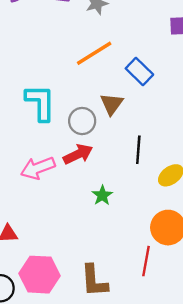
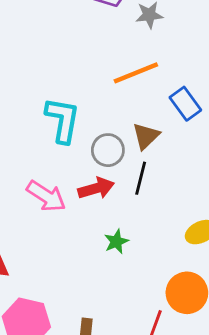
black line: (138, 150) -> (141, 178), moved
pink arrow: (38, 168) -> (46, 196), turned -136

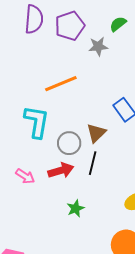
orange line: (136, 73) -> (61, 84), moved
pink arrow: (46, 196) -> (25, 176), size x0.7

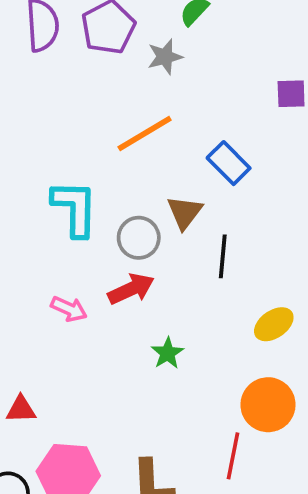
orange line: (61, 84) -> (145, 133), moved
black line: (93, 163) -> (223, 256), moved

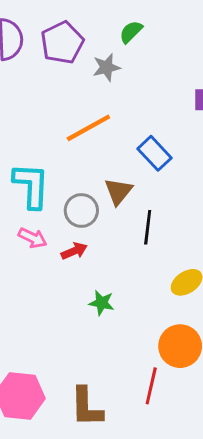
red arrow: (131, 289) -> (74, 251), size x0.7
pink arrow: (69, 309) -> (32, 238), moved
green star: (168, 353) -> (102, 303), turned -30

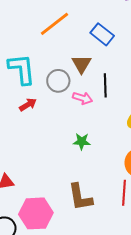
pink arrow: (32, 238) -> (83, 98), moved
red arrow: (74, 251) -> (28, 105), moved
brown L-shape: (86, 407) -> (80, 197), moved

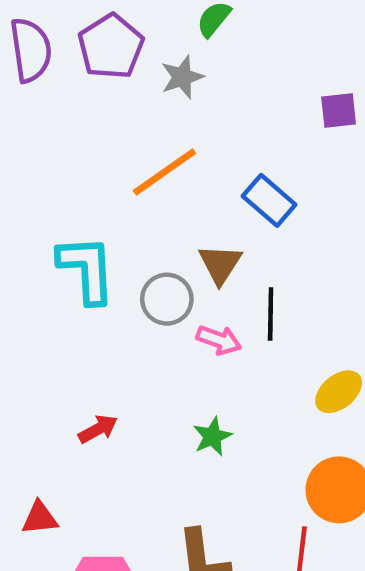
red arrow: (28, 105) -> (98, 429), moved
green star: (82, 142) -> (212, 436), turned -30

